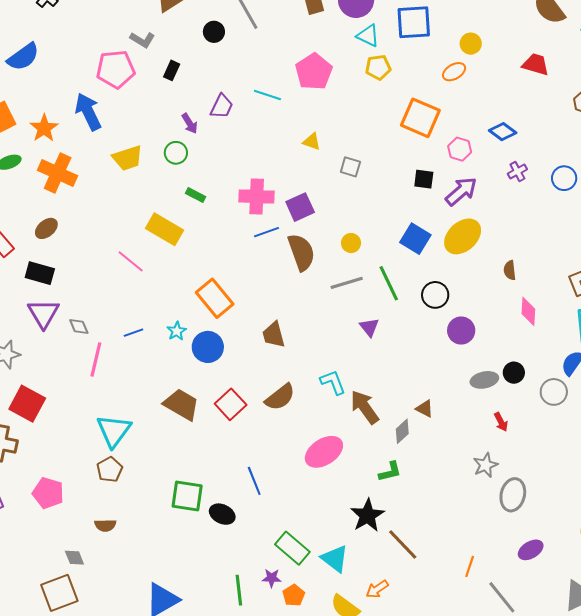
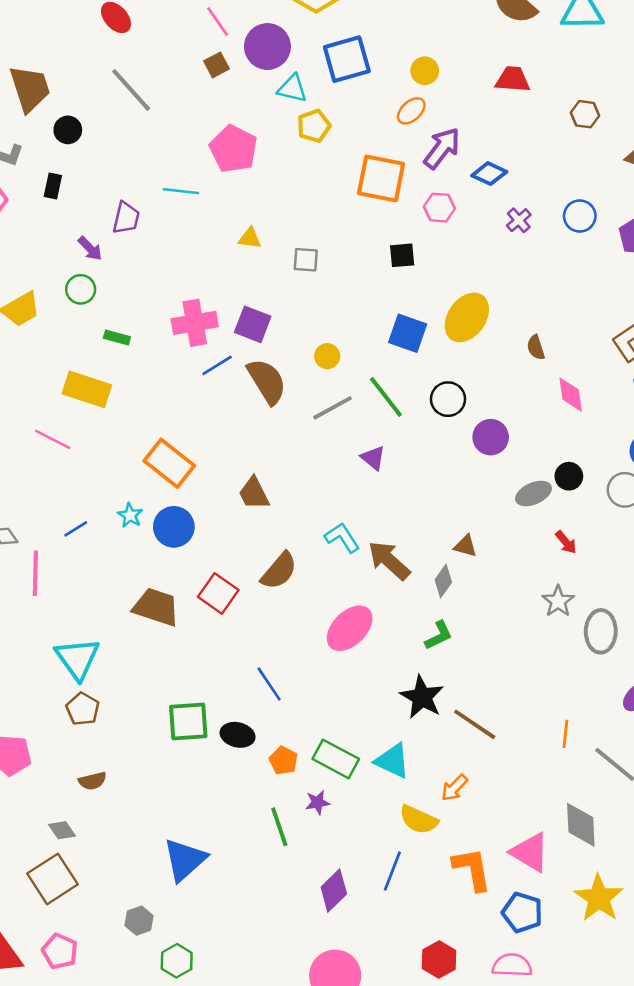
black circle: (214, 32) -> (68, 130), moved
purple arrow: (461, 191) -> (442, 148), moved
purple square: (300, 207) -> (253, 324), turned -32
orange pentagon: (294, 595) -> (283, 761), moved

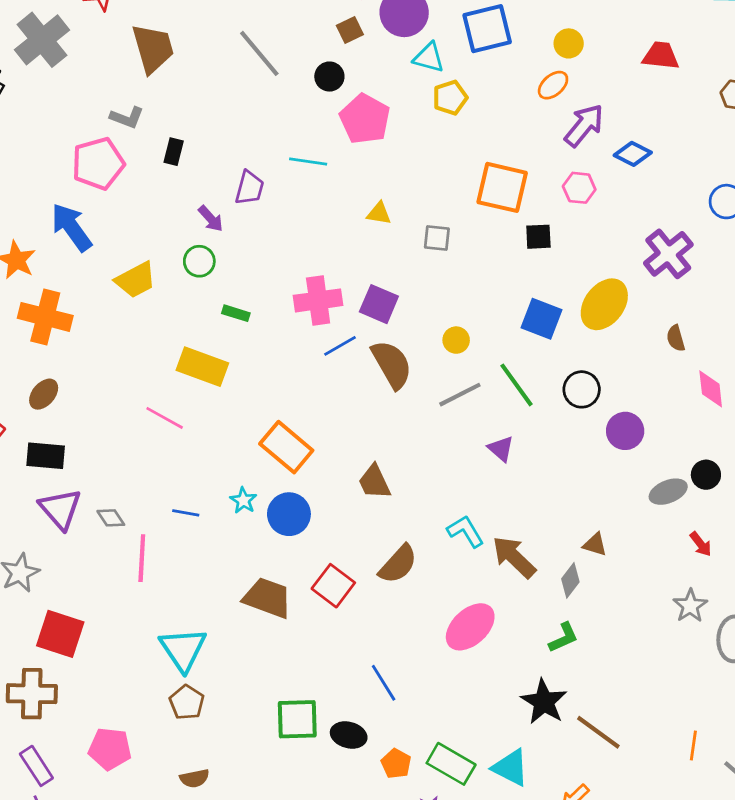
black circle: (68, 130) -> (329, 77), moved
orange square: (381, 179) -> (502, 187), moved
purple cross: (519, 220) -> (668, 254), moved, size x1.8
blue line: (76, 529) -> (186, 513), turned 40

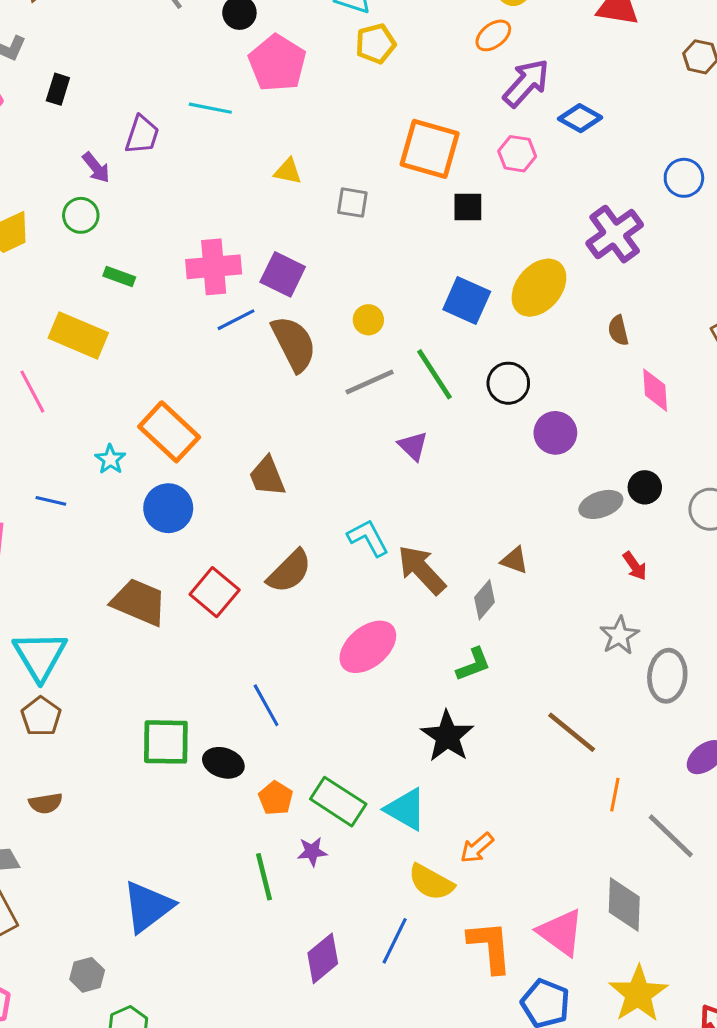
pink line: (165, 418) -> (32, 392), turned 30
cyan star: (243, 500) -> (110, 459), moved
brown line: (598, 732) -> (572, 732), moved

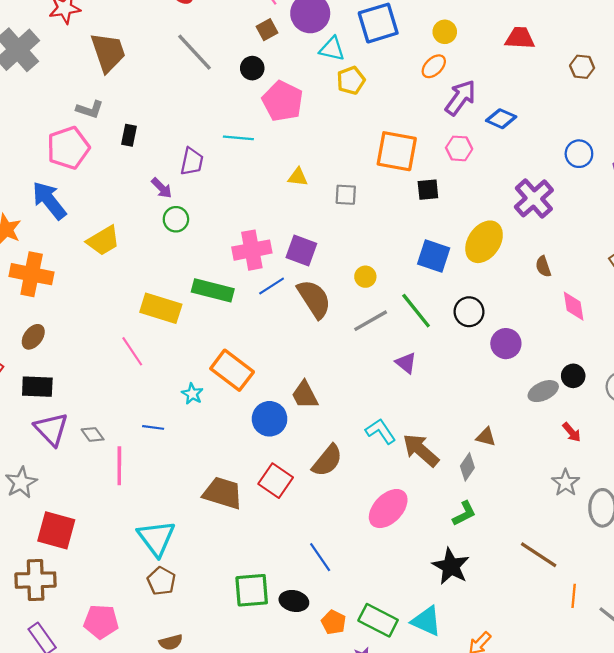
green circle: (81, 215) -> (176, 219), moved
green rectangle: (119, 276) -> (213, 290), moved, size x1.8
blue circle: (168, 508) -> (270, 419), moved

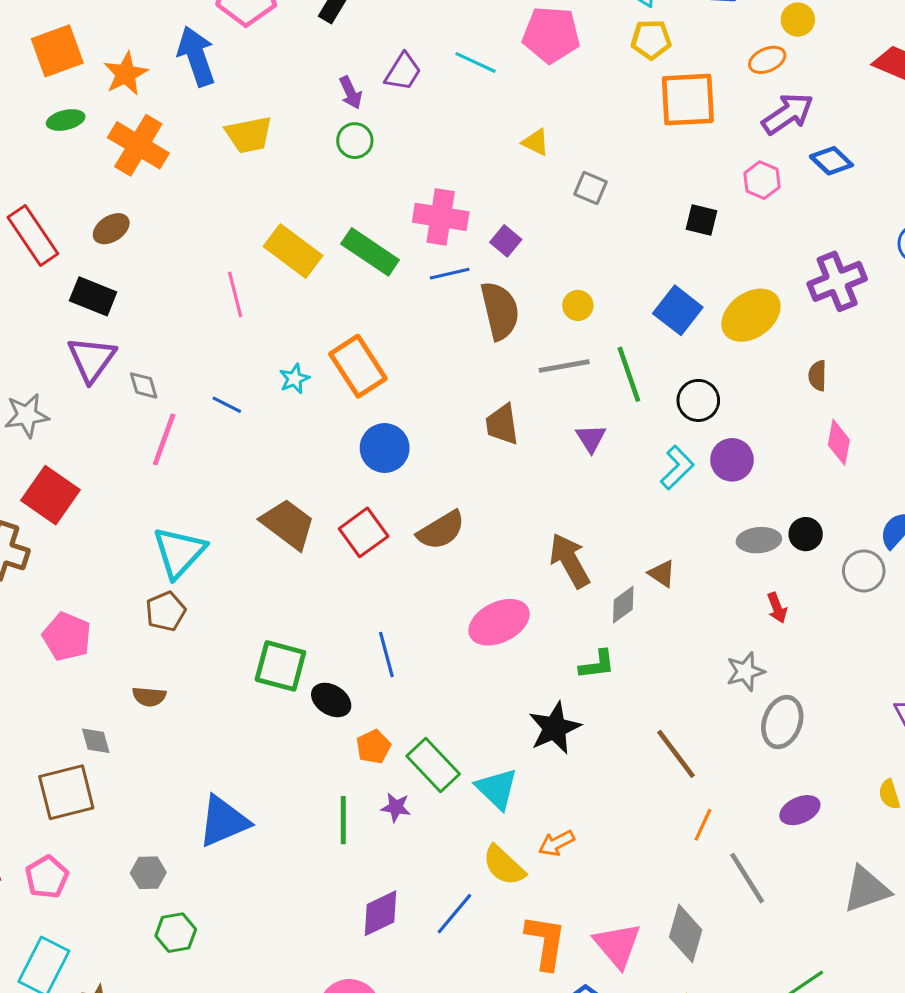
pink pentagon: (283, 101) -> (551, 35), turned 30
orange square: (397, 151) -> (688, 100), moved, turned -33
purple square: (301, 251) -> (506, 241), size x0.7
brown trapezoid: (305, 395) -> (502, 424), moved
cyan L-shape: (381, 431) -> (677, 468), moved, turned 60

